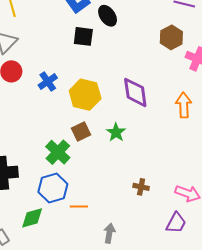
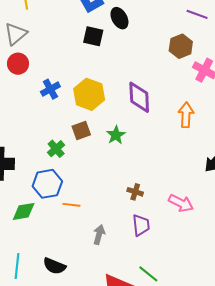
blue cross: (48, 82) -> (50, 89), moved
green cross: (58, 152) -> (56, 149), size x0.7
purple trapezoid: (176, 223) -> (141, 225), moved, turned -40

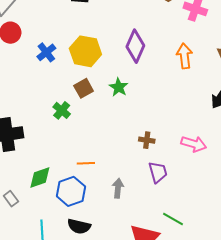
purple diamond: (139, 97) -> (135, 46), turned 36
blue hexagon: (47, 184) -> (71, 191), moved

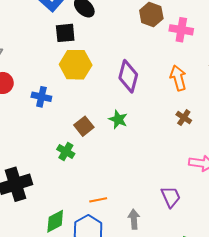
yellow hexagon: (85, 51) -> (76, 65), moved
blue cross: (46, 52) -> (41, 97), turned -30
brown cross: (147, 140) -> (184, 118), moved, turned 35

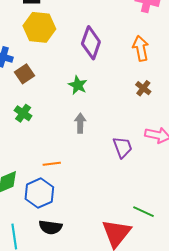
brown square: (84, 126) -> (25, 74), moved
purple trapezoid: (171, 197) -> (123, 147), moved
gray arrow: (134, 219) -> (80, 123), moved

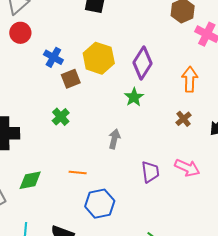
yellow hexagon: (39, 27) -> (99, 58), moved
green star: (78, 85) -> (134, 97), moved
blue hexagon: (39, 193) -> (100, 204), moved

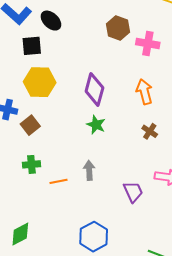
yellow hexagon: (99, 58) -> (40, 82), moved
green cross: (61, 117) -> (31, 164), turned -36
orange line: (78, 172) -> (59, 181), moved

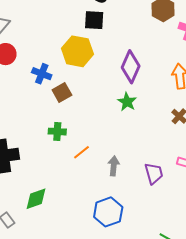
black square: (32, 46) -> (94, 20), moved
gray arrow: (89, 170) -> (114, 166), moved
orange line: (59, 181) -> (82, 152), turned -36

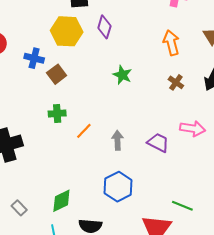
purple diamond: (131, 67) -> (104, 27), moved, size x0.7
purple trapezoid: (154, 173) -> (158, 143), turned -40
green diamond: (36, 199) -> (61, 201), moved

